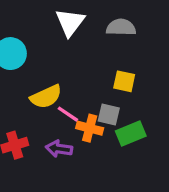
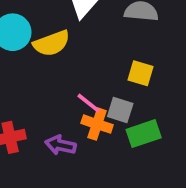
yellow semicircle: (46, 97) -> (52, 43), moved
pink line: (68, 114) -> (89, 103), moved

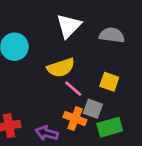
yellow semicircle: (52, 43) -> (61, 68), moved
pink line: (89, 103) -> (73, 89), moved

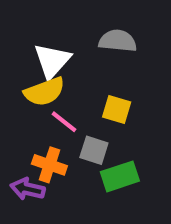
white triangle: (69, 26) -> (52, 61), moved
orange cross: (75, 119) -> (49, 165), moved

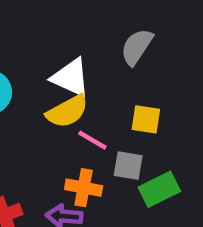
gray semicircle: (118, 41) -> (137, 47), turned -54
white triangle: (52, 61) -> (71, 78), turned -39

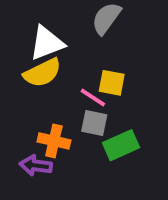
white triangle: (71, 78) -> (47, 43), turned -48
pink line: (92, 140) -> (93, 98), moved

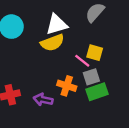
gray square: (94, 123) -> (91, 77), moved, turned -35
orange cross: (54, 141) -> (67, 86), moved

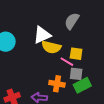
yellow semicircle: (52, 43) -> (51, 47), moved, turned 42
gray square: (91, 77) -> (76, 74), turned 32

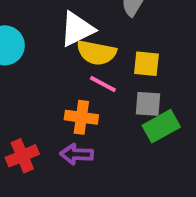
pink line: (67, 62) -> (103, 84), moved
orange cross: (57, 84) -> (81, 117), moved

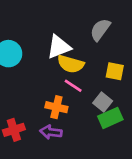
yellow square: (146, 64) -> (115, 71), moved
gray square: (148, 104) -> (103, 102), turned 30

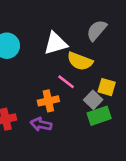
yellow semicircle: (71, 64) -> (80, 61), moved
yellow square: (115, 71) -> (107, 87), moved
orange cross: (56, 107) -> (48, 101), turned -30

